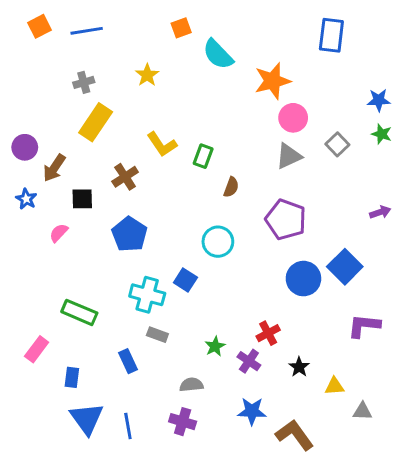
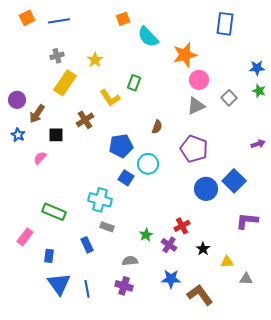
yellow star: (147, 75) -> (95, 60), moved
green rectangle: (203, 156) -> (134, 83), moved
blue pentagon: (129, 234) -> (121, 146), moved, turned 30
blue square: (185, 280) -> (126, 178), moved

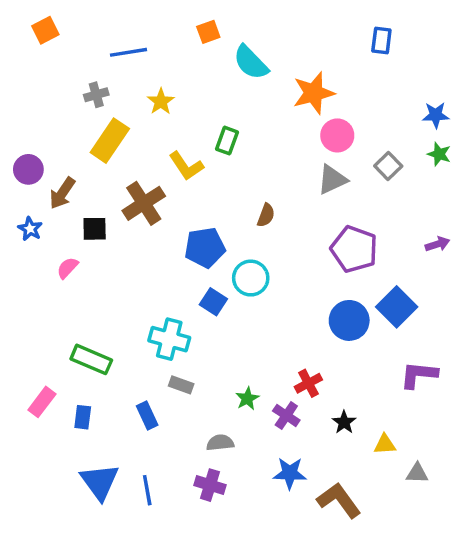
blue line: (59, 21) -> (129, 52), moved
blue rectangle: (225, 24) -> (381, 40), size x0.7
brown cross: (85, 120) -> (144, 203), size x1.4
purple pentagon: (194, 149) -> (354, 249), moved
blue rectangle: (49, 256) -> (83, 417), moved

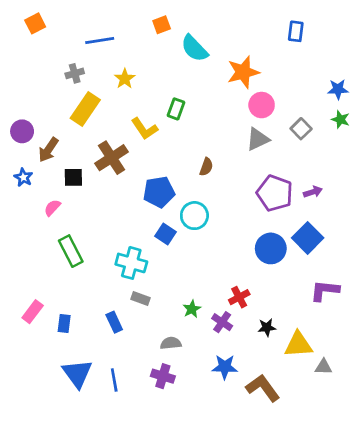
purple arrow: (437, 244) -> (313, 192), moved
green rectangle: (91, 359) -> (71, 251), moved, turned 40
black star: (344, 422) -> (267, 327), turned 30
yellow triangle: (385, 444) -> (298, 345), size x1.6

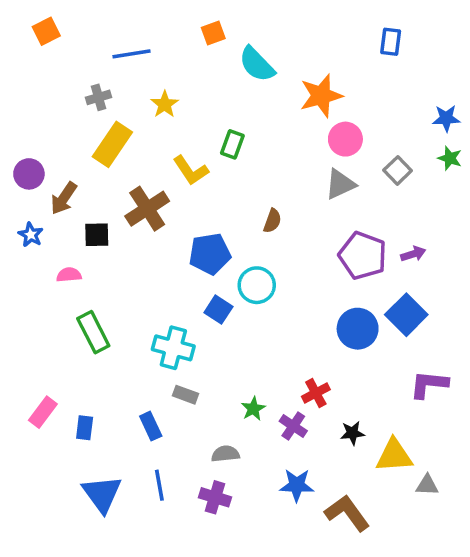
pink semicircle: (52, 208) -> (69, 275), turned 42
blue line: (114, 380) -> (159, 485), moved

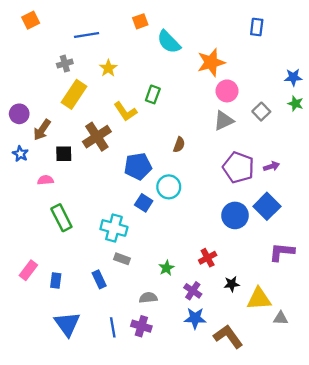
purple cross: (293, 426) -> (193, 291), moved
blue line: (159, 485) -> (113, 327), moved

